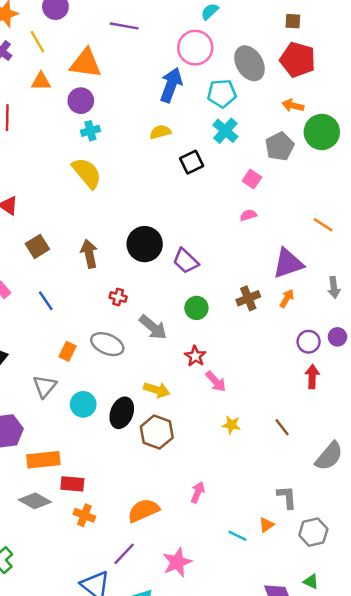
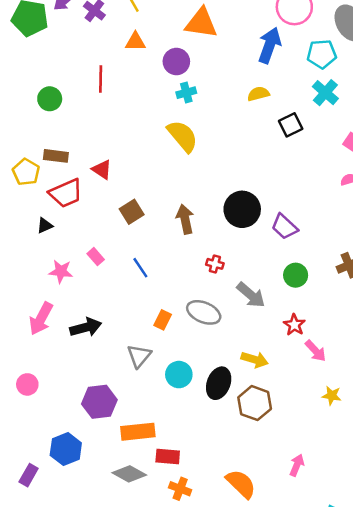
orange triangle: (86, 63) -> (201, 23), moved
orange semicircle: (143, 510) -> (241, 484), turned 68

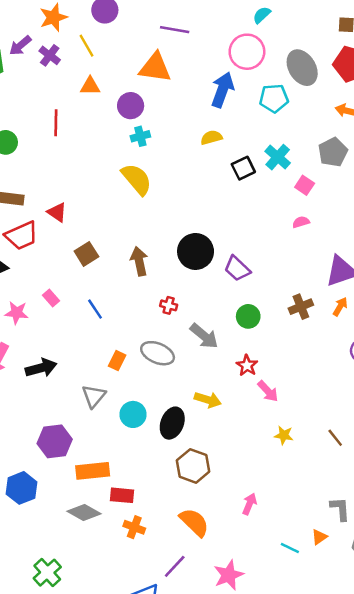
cyan cross: (325, 93) -> (278, 157), moved
brown hexagon: (255, 403) -> (193, 466), moved

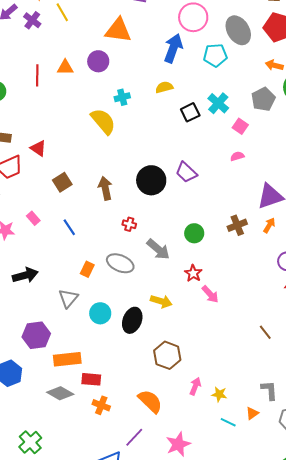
orange triangle: (90, 86) -> (65, 67), moved
cyan cross: (140, 136) -> (122, 97), moved
purple trapezoid: (237, 269) -> (186, 172), moved
yellow star: (284, 435) -> (219, 394), moved
brown hexagon: (193, 466) -> (167, 355), moved

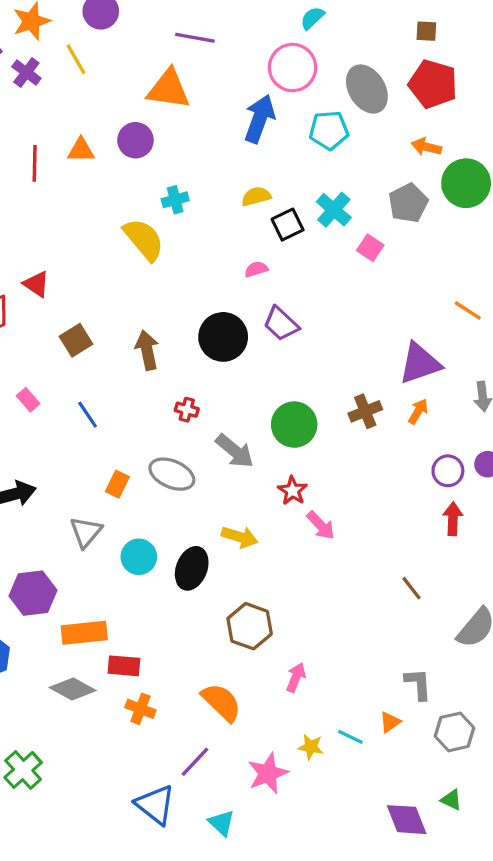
yellow semicircle: (164, 87) -> (256, 196), moved
pink semicircle: (237, 156) -> (256, 269), moved
green circle: (194, 233) -> (294, 425), size x1.4
yellow star: (219, 394) -> (311, 747), moved

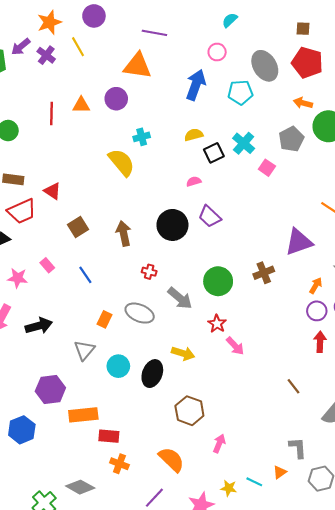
pink circle: (293, 68) -> (217, 52), size x0.6
orange arrow: (418, 411) -> (316, 285), moved
gray diamond: (73, 689) -> (80, 487), moved

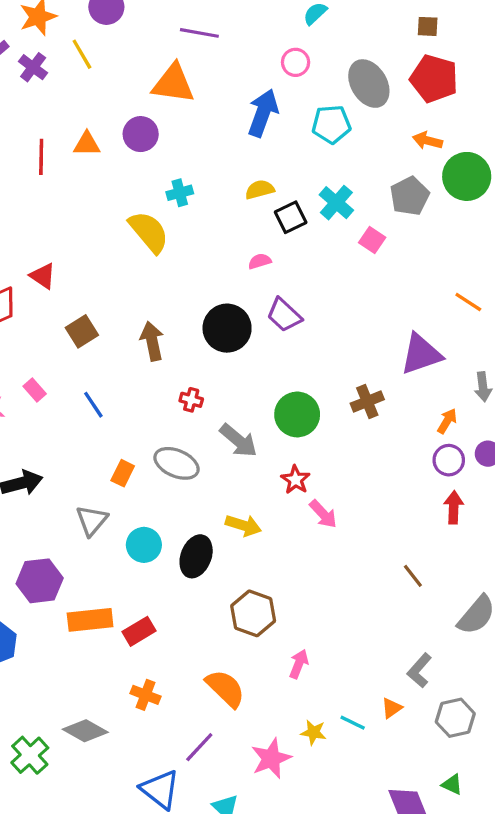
red rectangle: (109, 436) -> (139, 631), moved, turned -36
gray L-shape: (298, 448) -> (419, 670), turned -135

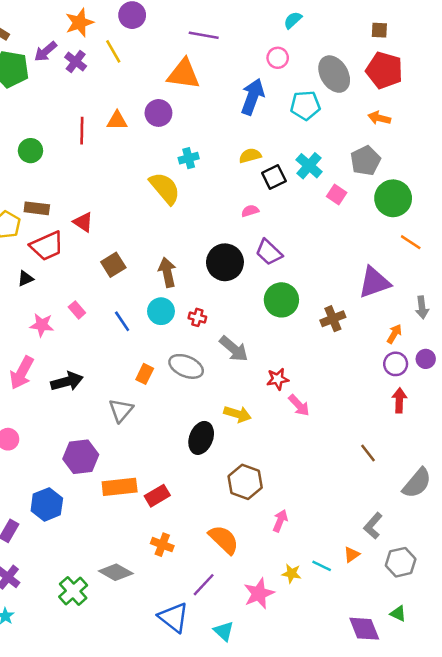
green circle: (467, 176) -> (393, 198), moved
green circle: (297, 414) -> (281, 300), moved
red star: (296, 480) -> (278, 379), turned 30
cyan circle: (144, 545) -> (161, 311), moved

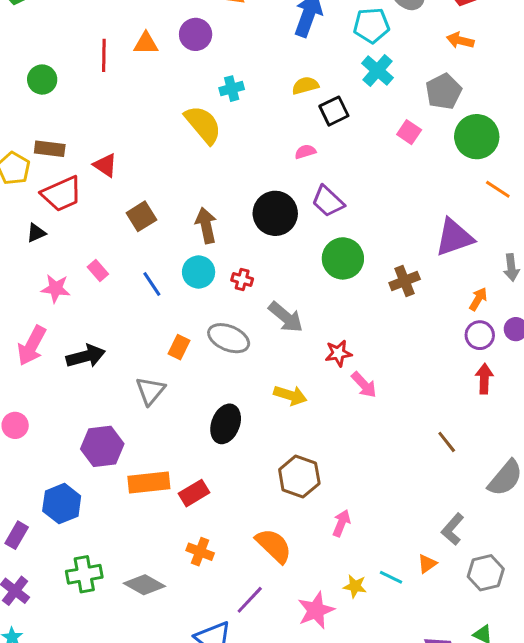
cyan cross: (309, 166) -> (377, 70), moved
black ellipse: (201, 438) -> (226, 424), moved
green cross: (73, 591) -> (84, 574), moved, turned 32

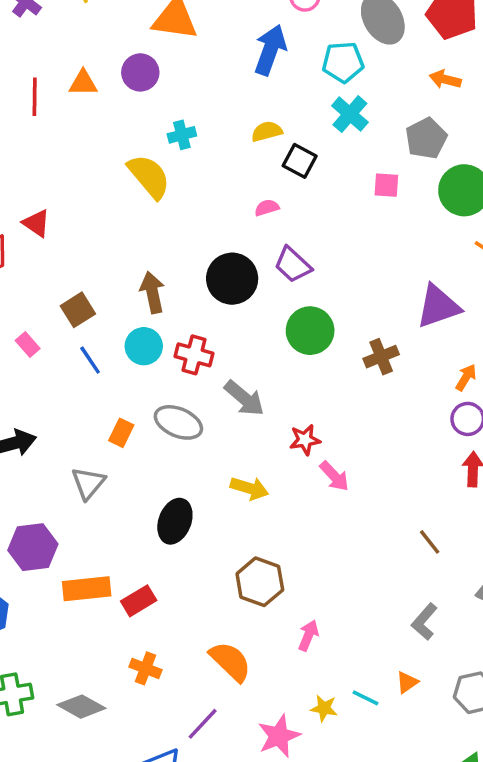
black square: (334, 111) -> (300, 161), turned -36
pink square: (409, 132) -> (386, 185), turned -30
brown square: (141, 216) -> (78, 310), moved
red cross: (242, 280) -> (194, 355), size x1.5
gray L-shape: (453, 529) -> (424, 622), moved

